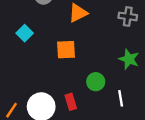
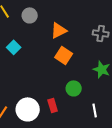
orange square: (66, 50) -> (64, 55), moved, turned 36
white line: (121, 98) -> (95, 110), moved

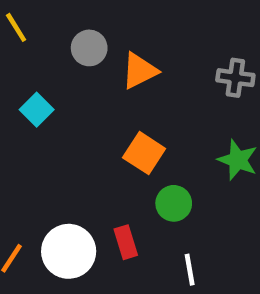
gray circle: (30, 15) -> (89, 48), moved
orange square: (64, 55) -> (144, 153), moved
white line: (95, 110) -> (190, 270), moved

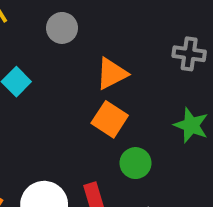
orange triangle: (139, 71) -> (112, 74), moved

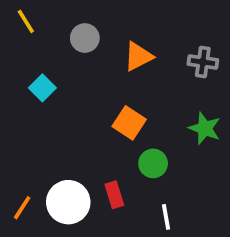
orange triangle: (112, 74) -> (138, 56), moved

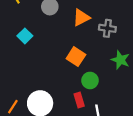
gray cross: (203, 62) -> (107, 28), moved
red rectangle: (114, 195) -> (79, 100), moved

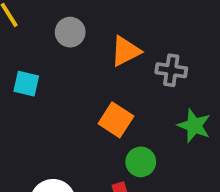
cyan square: (25, 36) -> (26, 84), turned -32

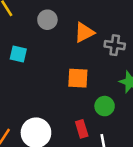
orange square: (116, 120) -> (78, 78), turned -30
green circle: (141, 162) -> (105, 106), moved

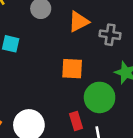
green circle: (105, 106) -> (100, 97), size x1.5

